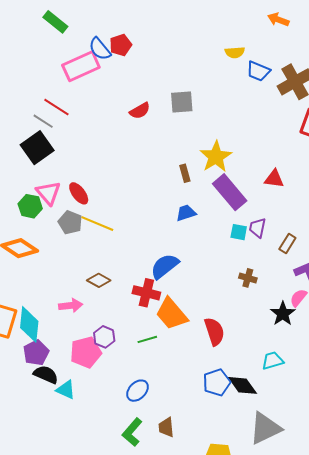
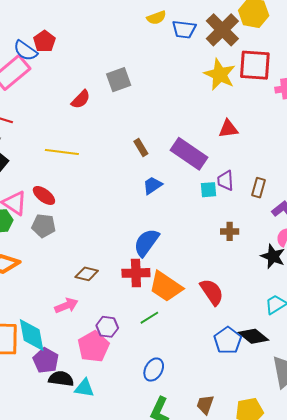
yellow star: (216, 157) -> (220, 74), moved
yellow line: (97, 224) -> (62, 152), moved
brown trapezoid: (166, 427) -> (205, 405), moved, turned 40

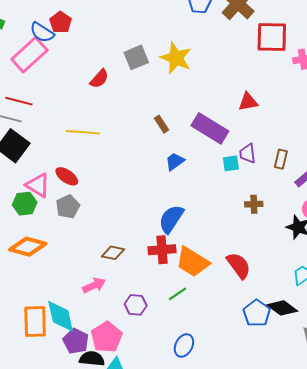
yellow star: (220, 74) -> (176, 58), moved
gray pentagon: (44, 226) -> (68, 207), turned -30
pink pentagon: (93, 347) -> (107, 337), moved

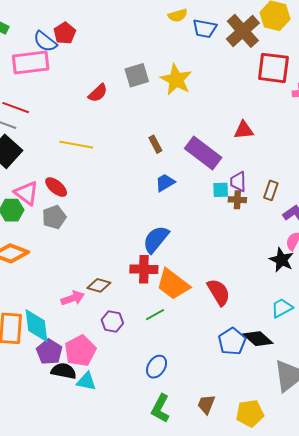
pink rectangle: (29, 55) -> (31, 62), turned 30
brown cross: (254, 204) -> (237, 200), moved
brown diamond: (113, 253) -> (99, 285), moved

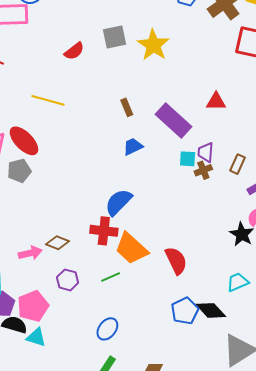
red ellipse: (56, 187) -> (24, 141), size x1.4
brown cross: (237, 200) -> (203, 170), turned -30

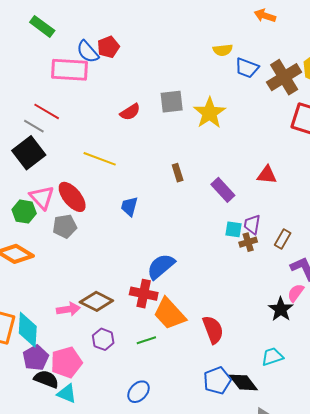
purple rectangle: (174, 120) -> (223, 190), size x0.7
blue trapezoid: (133, 147) -> (129, 206), moved, turned -55
brown diamond: (57, 243) -> (96, 301), size x1.4

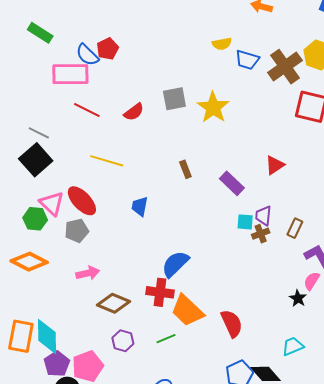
red line: (47, 111) -> (87, 110), moved
red triangle: (267, 175) -> (275, 165), turned -35
pink arrow: (68, 309) -> (88, 273), moved
black star: (281, 309) -> (298, 298), size x0.7

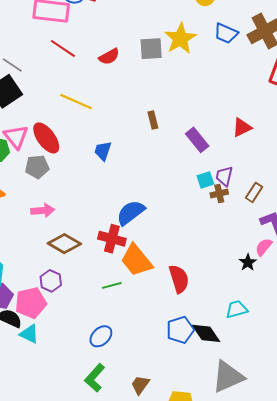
blue trapezoid: (247, 60) -> (226, 33), moved
yellow star: (213, 107) -> (180, 39), moved
cyan square: (245, 222) -> (205, 180), turned -30
purple hexagon: (123, 341) -> (51, 281), moved

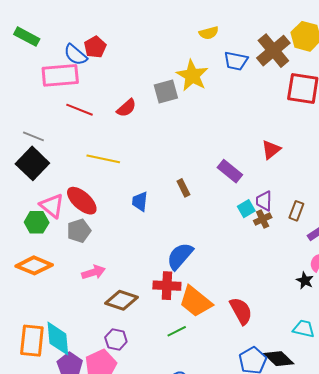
brown rectangle: (153, 120) -> (183, 188), moved
cyan trapezoid: (237, 309) -> (304, 329), turned 40

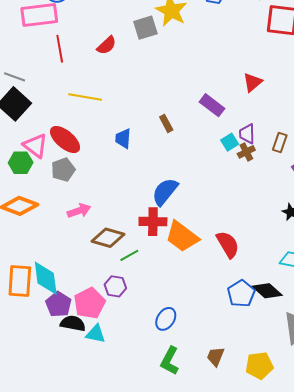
red line: (79, 110) -> (60, 49), turned 60
green line: (177, 331) -> (129, 255), moved
purple hexagon: (116, 339) -> (115, 286), moved

